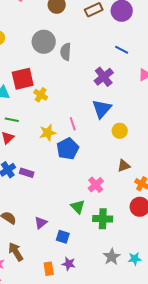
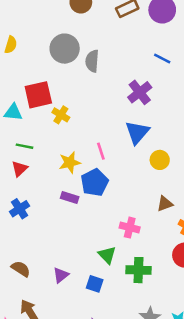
purple rectangle: (27, 173) -> (70, 197), moved
pink cross: (96, 185) -> (130, 228), turned -35
blue square: (63, 237) -> (95, 284), moved

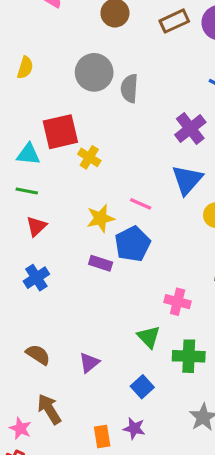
green line: (25, 146) -> (27, 191), moved
pink line: (101, 151) -> (141, 204), turned -48
blue square: (95, 284) -> (142, 387), moved, turned 30

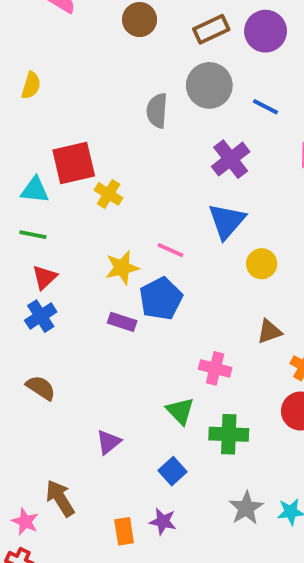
gray circle: (94, 72) -> (209, 85), moved
blue cross: (36, 278) -> (41, 316), moved
brown semicircle: (38, 355) -> (41, 388), moved

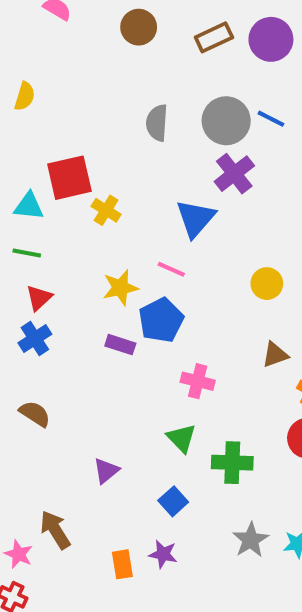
gray circle: (209, 85) -> (226, 121), moved
blue triangle: (227, 221) -> (196, 218), moved
pink cross: (215, 368) -> (198, 381), moved

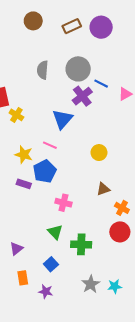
blue line: (271, 119) -> (101, 84), moved
yellow star: (120, 288) -> (24, 155), turned 30
orange rectangle: (122, 564) -> (23, 278), moved

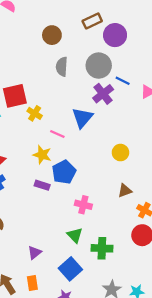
brown circle: (33, 21) -> (52, 35), moved
purple circle: (101, 27) -> (115, 35), moved
pink line: (50, 145) -> (57, 134), moved
blue square: (51, 264) -> (70, 269), size x1.5
orange rectangle: (23, 278) -> (32, 283), moved

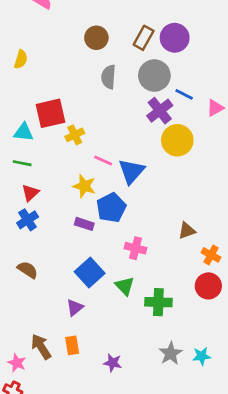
brown rectangle: (92, 21) -> (144, 38), moved, turned -36
yellow cross: (35, 113) -> (75, 135), turned 32
blue triangle: (82, 118) -> (131, 171), moved
yellow circle: (120, 153) -> (177, 140), moved, size x1.5
blue square: (70, 269) -> (90, 272), moved

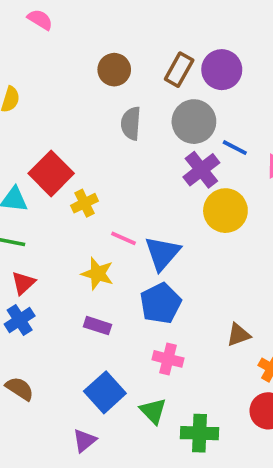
red square: (51, 113) -> (51, 173), turned -32
blue pentagon: (111, 208) -> (161, 303), moved

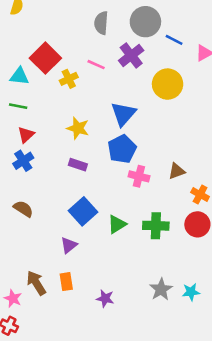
purple cross: (201, 170) -> (131, 55), moved
pink line: (123, 238) -> (96, 65), moved
pink cross: (168, 359) -> (139, 176), moved
green triangle: (153, 411) -> (117, 224), turned 42
green cross: (200, 433) -> (156, 226), moved

